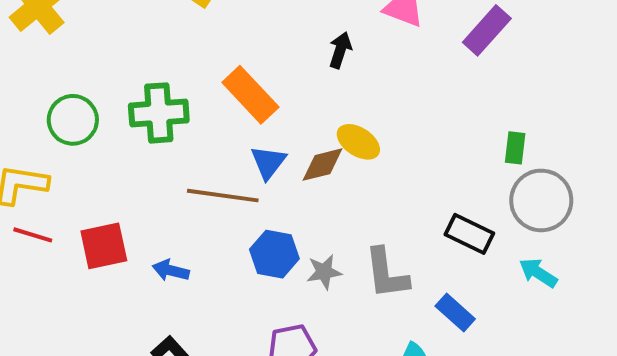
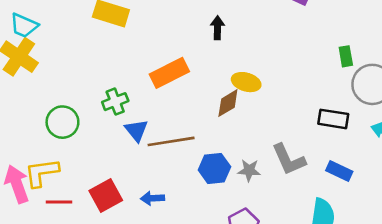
orange rectangle: (250, 95) -> (169, 73), turned -57
green cross: (159, 113) -> (115, 102), size x0.7
blue triangle: (268, 162) -> (136, 130), moved
gray star: (324, 272) -> (249, 170), turned 30

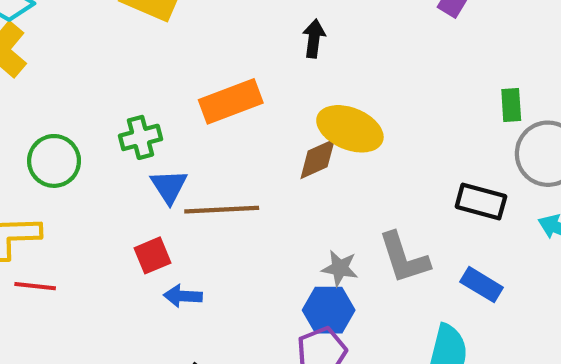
yellow ellipse: (246, 82) -> (350, 129), size x1.4
blue hexagon: (214, 168) -> (329, 310), moved
red square: (106, 195) -> (153, 255), moved, size x0.7

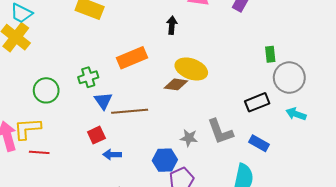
brown diamond: (318, 159) -> (176, 84), turned 35
black rectangle: (481, 201) -> (257, 102), turned -35
blue hexagon: (329, 310) -> (165, 160), moved

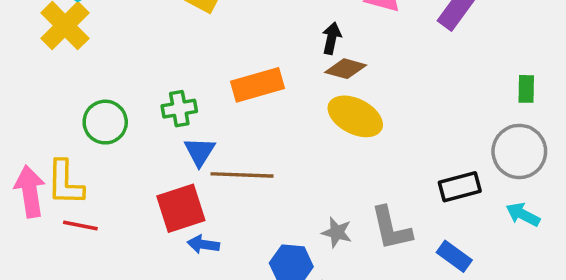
green rectangle: (270, 54) -> (526, 89), moved
brown diamond: (176, 84) -> (346, 69), moved
yellow L-shape: (27, 129) -> (65, 183), turned -92
red square: (96, 135) -> (181, 208), size x1.6

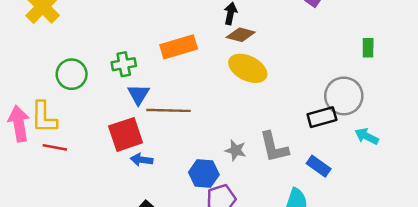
gray circle: (519, 151) -> (344, 96), moved

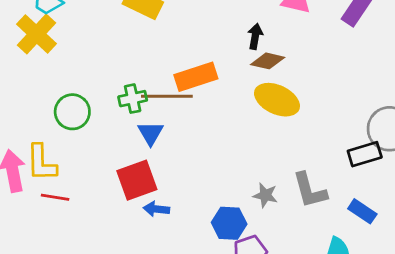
brown line: (168, 110) -> (167, 96), moved

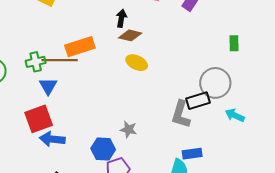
yellow ellipse: (277, 100) -> (137, 63), size x0.7
gray L-shape: (310, 190) -> (181, 114), moved, turned 32
blue arrow: (156, 209) -> (52, 139), size x1.4
blue rectangle: (362, 211) -> (192, 154), moved, turned -42

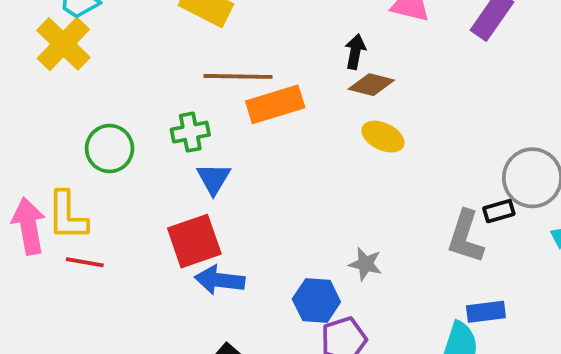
brown line: (60, 60) -> (238, 76), moved
black rectangle: (198, 101) -> (499, 211), size x0.7

